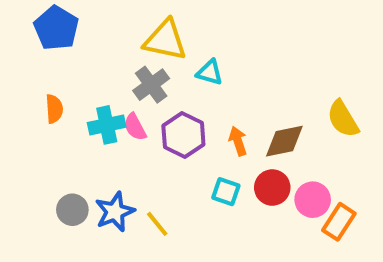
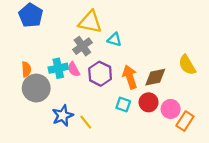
orange semicircle: (54, 109) -> (26, 69), moved
orange arrow: (238, 141) -> (130, 77), size x1.5
gray circle: (72, 210) -> (36, 88), moved, size x1.6

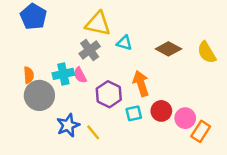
yellow semicircle: (187, 65) -> (207, 52), moved
purple hexagon: (100, 74) -> (109, 94), moved
brown diamond: (155, 77) -> (168, 49), moved, turned 40
cyan square: (123, 105) -> (134, 113), turned -32

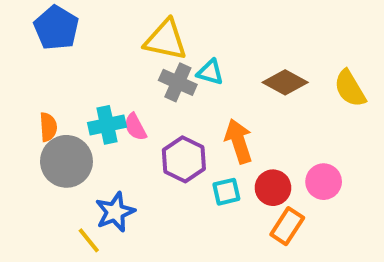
gray cross: (90, 50) -> (178, 82), moved, turned -30
pink circle: (185, 118) -> (324, 182), moved
orange rectangle: (201, 131) -> (287, 226), moved
yellow line: (93, 132) -> (89, 240), moved

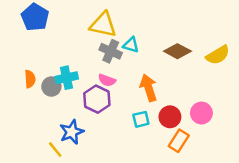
yellow semicircle: (350, 88) -> (218, 55), turned -90
pink semicircle: (135, 127) -> (107, 80), moved, turned -42
purple hexagon: (184, 159) -> (97, 99), moved
gray circle: (66, 161) -> (51, 87), moved, size x0.6

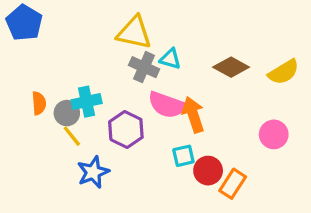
blue pentagon: (35, 17) -> (24, 23), moved
pink semicircle: (107, 80) -> (167, 105), moved, size x1.6
pink circle: (201, 113) -> (274, 134), moved
red circle: (170, 117) -> (208, 171), moved
yellow line: (55, 150) -> (72, 136), moved

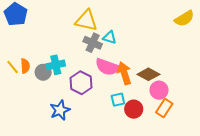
brown diamond: (231, 67) -> (148, 74), moved
yellow semicircle: (284, 72) -> (184, 18), moved
pink circle: (274, 134) -> (159, 90), moved
yellow line: (72, 136) -> (13, 67), moved
orange rectangle: (233, 184) -> (164, 108), moved

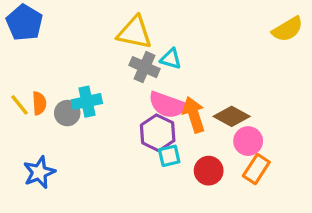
purple hexagon: (81, 83) -> (158, 133), moved
cyan square: (118, 100) -> (169, 156), moved
blue star: (60, 110) -> (39, 172), moved

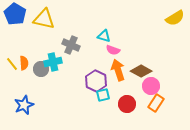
yellow triangle: (135, 32) -> (44, 19), moved
gray cross: (144, 67) -> (71, 45), moved
pink semicircle: (168, 105) -> (113, 50), moved, size x0.6

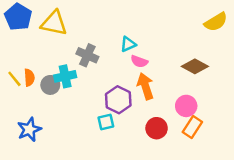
cyan triangle: (104, 36) -> (128, 44), turned -40
brown diamond: (141, 71) -> (195, 66), moved
cyan square: (103, 95) -> (106, 122), moved

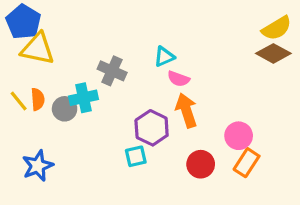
yellow triangle: (54, 23) -> (38, 49), moved
brown diamond: (195, 66) -> (273, 53), moved

